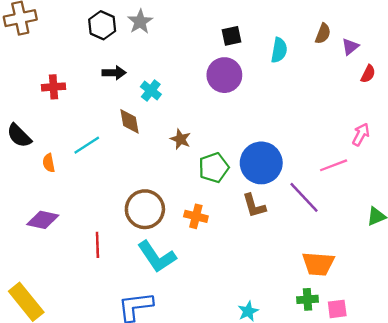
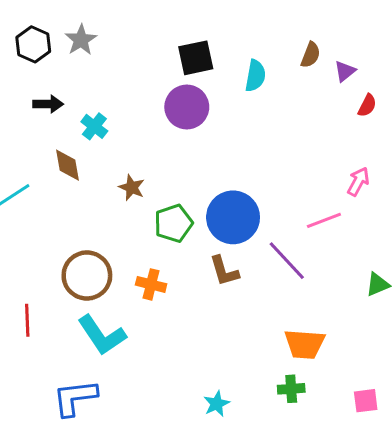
black square: (232, 36) -> (196, 58), size x1.4
pink square: (337, 309) -> (366, 401), moved

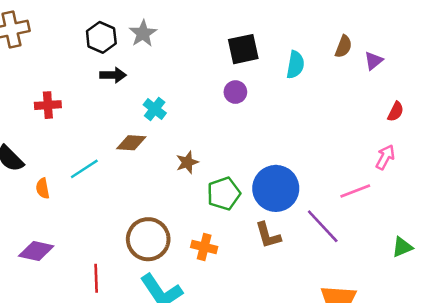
black arrow: (48, 104) -> (113, 75), moved
red semicircle: (367, 106) -> (396, 112), moved
purple circle: (187, 107) -> (235, 92), size x0.6
brown diamond: (68, 165) -> (131, 143), turned -76
brown star: (132, 188) -> (187, 162), turned 30

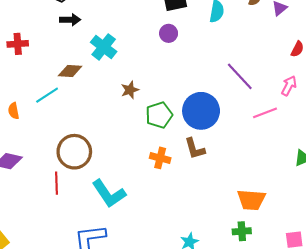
cyan cross: (155, 109) -> (104, 47), size x1.4
brown diamond: (131, 143) -> (70, 71), moved
purple line: (323, 226) -> (240, 76), moved
brown circle: (148, 239) -> (74, 152), moved
orange cross: (204, 247) -> (160, 158), moved

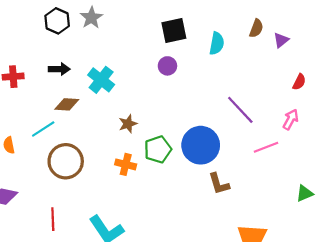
black arrow: (70, 20) -> (59, 69), moved
brown L-shape: (195, 149) -> (219, 184), moved
brown circle: (74, 152) -> (66, 161), moved
orange cross: (160, 158) -> (126, 164), moved

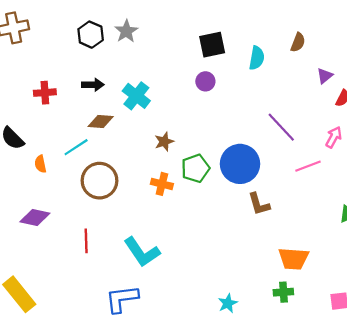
purple triangle: (281, 40) -> (325, 76), moved

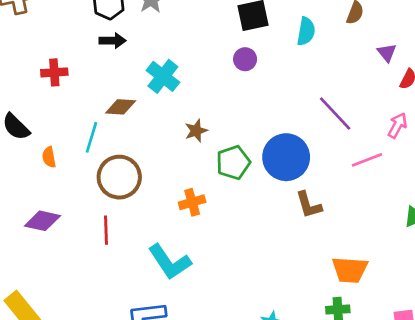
purple triangle: (325, 76) -> (387, 53), turned -30
black arrow: (93, 85) -> (113, 41), moved
cyan line: (76, 147) -> (91, 137), turned -40
orange cross: (162, 184) -> (192, 202), moved, turned -30
red line: (86, 241) -> (106, 230), moved

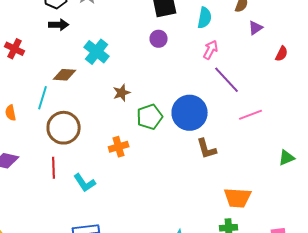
purple triangle: (387, 53) -> (256, 28), moved, turned 35
red cross: (54, 72) -> (15, 49), turned 30
pink arrow: (397, 125) -> (211, 50), moved
cyan L-shape: (170, 262) -> (85, 183), moved, size x0.7

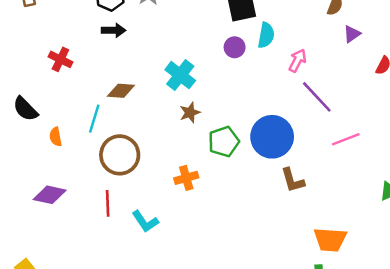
cyan semicircle: (205, 18) -> (266, 35), moved
cyan cross: (97, 52) -> (180, 75), moved

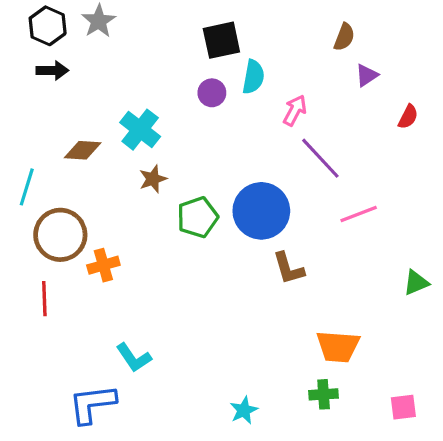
brown diamond: (121, 91) -> (83, 150), moved
orange cross: (186, 178) -> (103, 265), moved
cyan L-shape: (145, 221) -> (134, 358), moved

